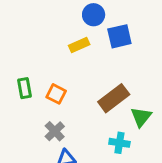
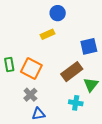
blue square: (119, 36) -> (89, 46), moved
orange square: (56, 94) -> (31, 69), size x1.5

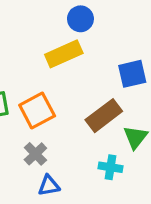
yellow rectangle: (48, 34) -> (64, 54), size x1.5
orange square: (31, 69) -> (37, 111), turned 35

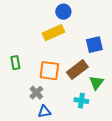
orange square: (37, 111) -> (49, 71), moved, turned 35

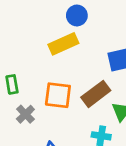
gray cross: (36, 93) -> (25, 114), moved

